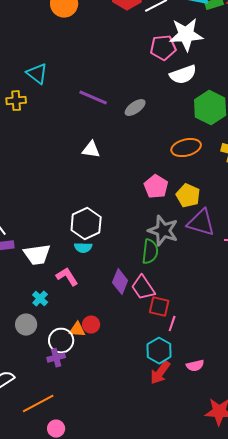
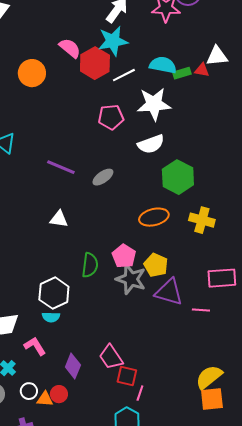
pink pentagon: (163, 48) -> (111, 117), moved
gray star: (163, 231) -> (131, 279), moved
green semicircle: (150, 252) -> (90, 265), moved
purple diamond: (120, 282) -> (73, 366), moved
white circle: (61, 341) -> (29, 391), moved, size x0.7

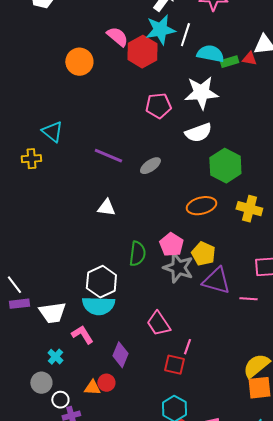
white line: (124, 75) -> (185, 35), moved, turned -45
cyan semicircle: (51, 317) -> (98, 306), size x1.8
pink trapezoid: (111, 357) -> (158, 324), moved
white circle: (29, 391) -> (60, 400), moved
pink line: (140, 393) -> (187, 347), moved

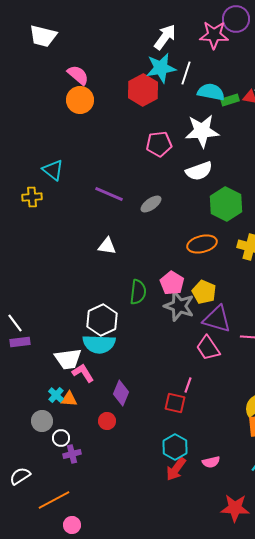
pink semicircle: (117, 37) -> (78, 75), moved
white trapezoid: (52, 313) -> (68, 359), moved
pink trapezoid: (158, 324) -> (208, 348), moved
orange triangle: (92, 388) -> (69, 399), moved

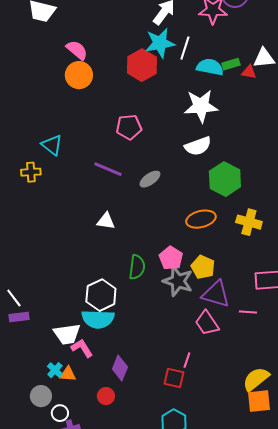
green rectangle: (230, 100) -> (231, 64), moved
pink pentagon: (159, 144) -> (129, 127), moved

